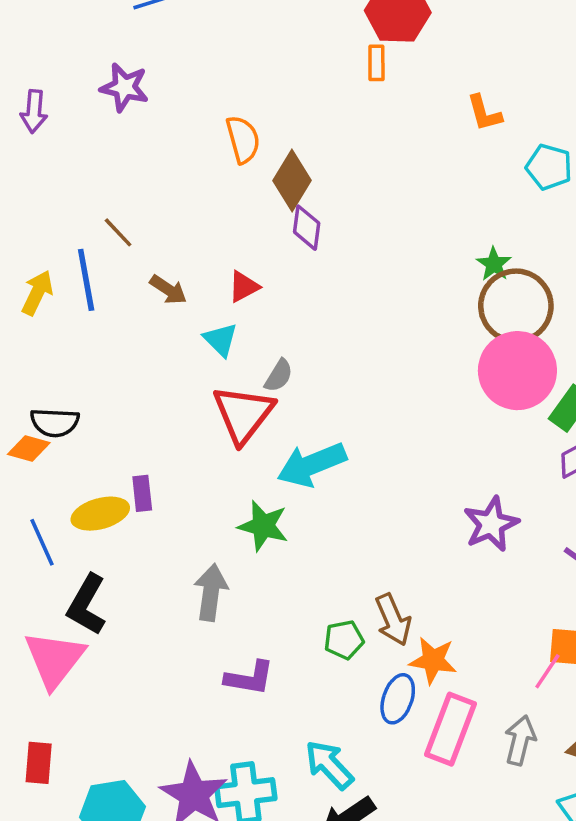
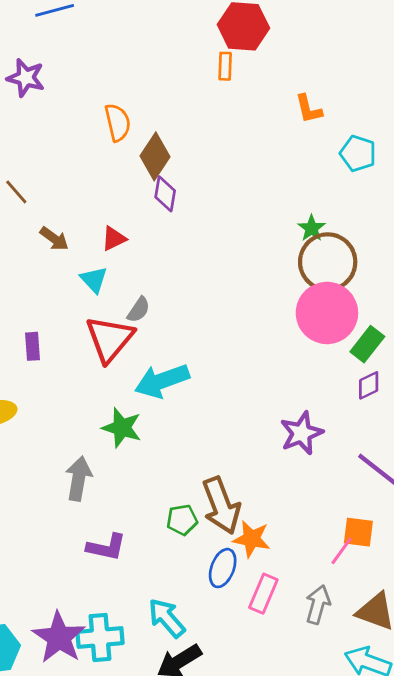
purple rectangle: (142, 493) -> (32, 346), moved
brown arrow: (393, 620) -> (221, 506), size x1.4
pink rectangle: (451, 729) -> (263, 594), size x0.7

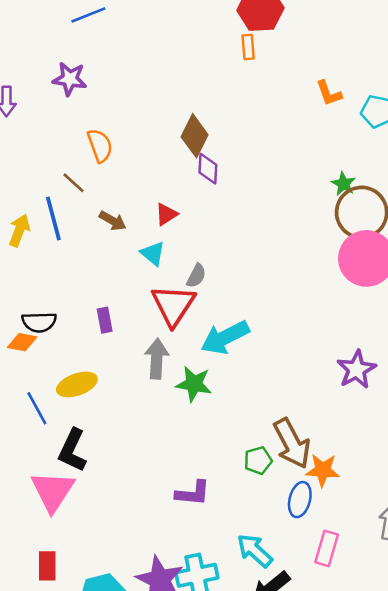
orange L-shape: (309, 109) -> (329, 93), moved
orange semicircle: (118, 122) -> (100, 146), moved
gray arrow: (79, 479) -> (157, 359), moved
pink rectangle: (263, 594) -> (327, 548), moved

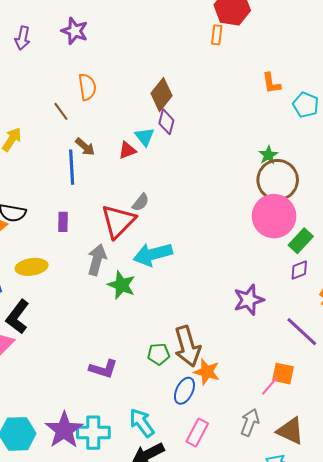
blue line: (53, 219) -> (72, 167), moved
cyan triangle: (153, 253) -> (145, 137), moved

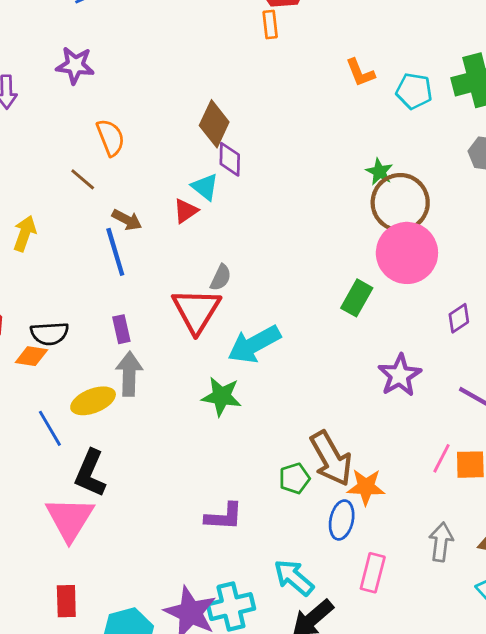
green rectangle: (301, 241) -> (357, 298), moved
gray arrow: (97, 260) -> (129, 374), moved
pink line: (270, 386) -> (442, 458), moved

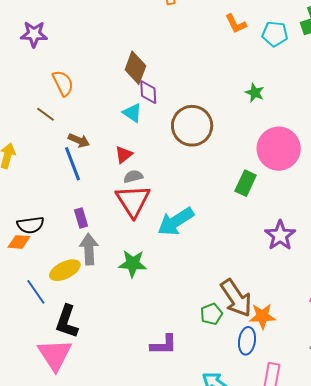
brown circle: (400, 203) -> (192, 126), moved
red triangle: (186, 211) -> (124, 155), moved
gray semicircle: (221, 278) -> (133, 176), moved, turned -126
green star: (221, 396) -> (133, 264), moved

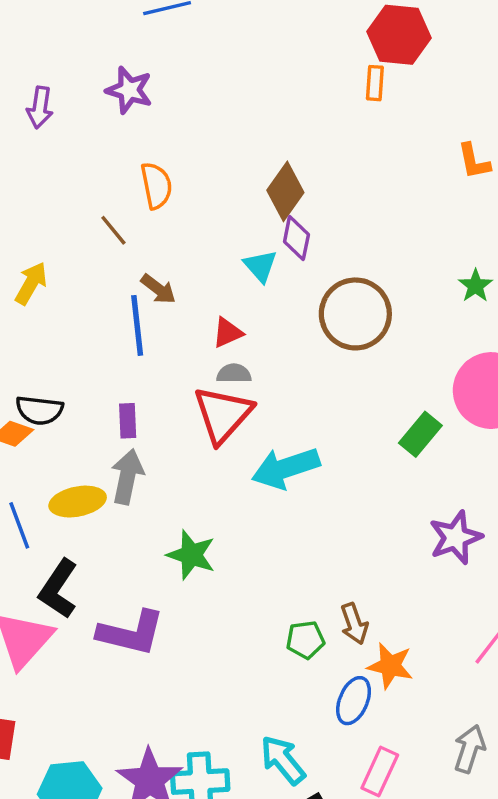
green star: (133, 264) -> (191, 555), moved
brown arrow: (236, 298) -> (354, 624), size x0.6
purple L-shape: (164, 345) -> (131, 633), moved, size x1.4

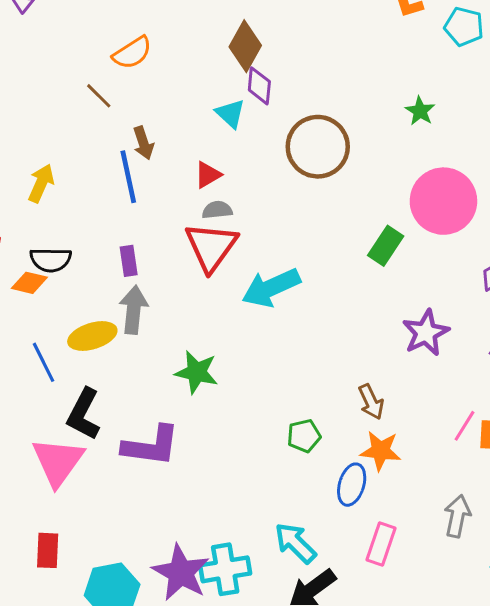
orange semicircle: (156, 186) -> (132, 53), turned 75
yellow arrow: (31, 283) -> (41, 183), moved
brown arrow: (158, 289) -> (143, 143), turned 40
brown arrow: (354, 624) -> (371, 402), moved

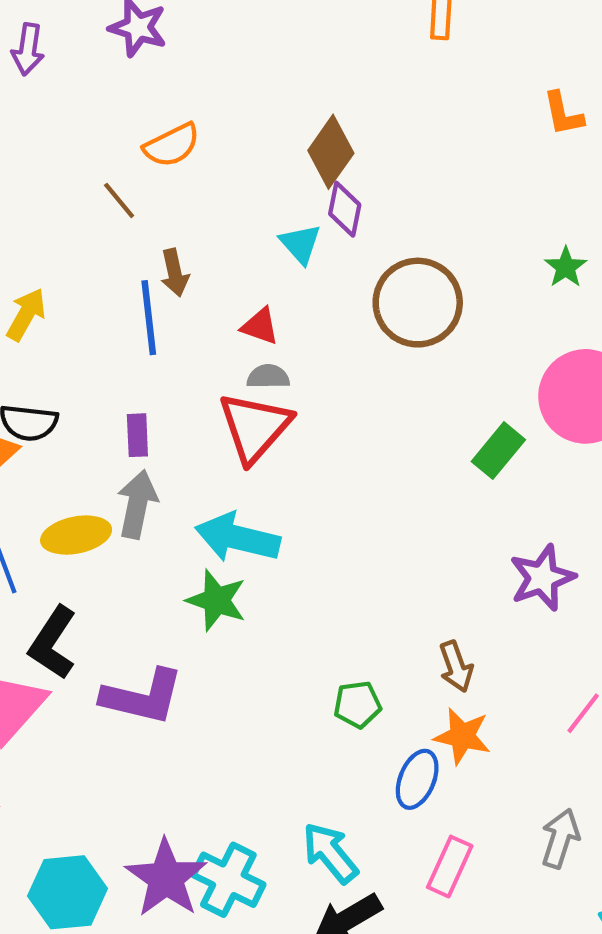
red triangle: (208, 175) -> (260, 326), turned 44
cyan arrow: (271, 288) -> (238, 538), moved, turned 32
cyan cross: (225, 569) -> (228, 880), turned 30

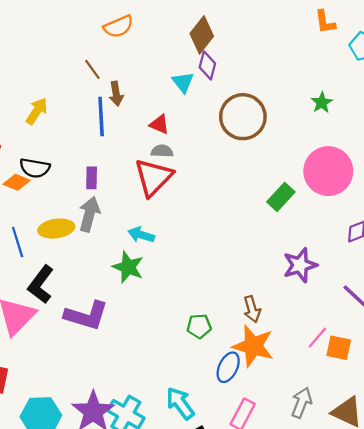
brown line: (119, 200) -> (92, 69), moved
cyan arrow: (238, 538) -> (141, 235), size x0.6
orange star: (462, 736) -> (253, 346), size x1.4

